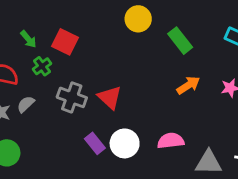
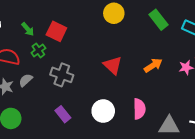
green rectangle: (180, 41) -> (158, 20), moved
red triangle: (110, 97) -> (113, 65), moved
pink semicircle: (171, 141) -> (139, 109), turned 96
purple rectangle: (95, 143) -> (63, 114), moved

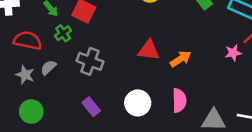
red triangle: (113, 65) -> (149, 50), turned -36
orange arrow: (153, 65) -> (181, 59), moved

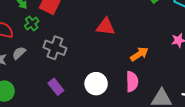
red triangle: (149, 50) -> (106, 27), moved
orange arrow: (181, 59) -> (139, 54), moved

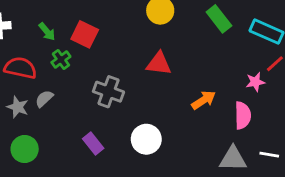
gray cross: (55, 48) -> (108, 92), moved
pink semicircle: (132, 82) -> (243, 115), moved

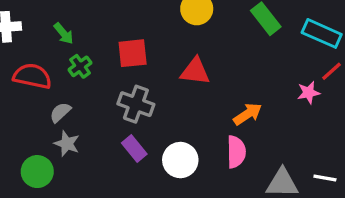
red square: (85, 34) -> (133, 53), moved, turned -32
gray star: (18, 107) -> (67, 144), moved
pink semicircle: (243, 115) -> (236, 152), moved
purple rectangle: (93, 143) -> (134, 149), moved

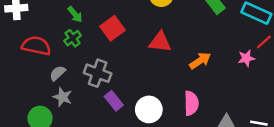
green arrow: (64, 33) -> (75, 14), moved
red square: (133, 53) -> (113, 28), turned -30
gray cross: (136, 104) -> (98, 73), moved
orange arrow: (248, 114) -> (200, 61), moved

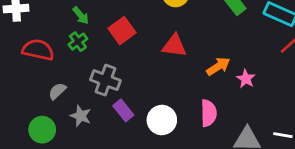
pink star: (246, 58) -> (246, 79), moved, turned -30
gray semicircle: (58, 73) -> (57, 91), moved
gray star: (63, 97) -> (81, 116), moved

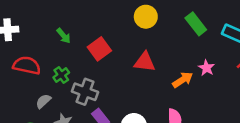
green cross: (78, 42) -> (61, 75), moved
pink star: (246, 79) -> (206, 68), moved

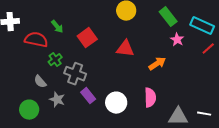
red semicircle: (27, 65) -> (36, 40), moved
pink star: (206, 68) -> (177, 40), moved
gray semicircle: (43, 101) -> (40, 82), turned -88

